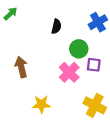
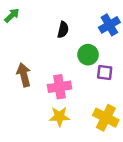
pink cross: (69, 72) -> (59, 87), moved, turned 36
yellow star: (41, 104) -> (59, 116), moved

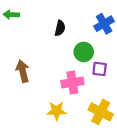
green arrow: (12, 15) -> (11, 15), turned -133
pink cross: (59, 87) -> (72, 83), moved

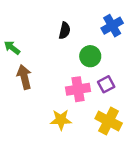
green arrow: (11, 15) -> (12, 48), moved, turned 35
purple square: (100, 69) -> (106, 84), moved, turned -35

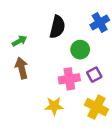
black semicircle: (65, 31) -> (57, 27), size x1.5
green arrow: (12, 48) -> (19, 41), moved, turned 112

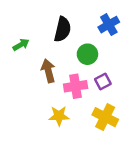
brown arrow: (22, 68) -> (48, 71), moved

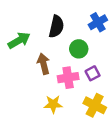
green arrow: (21, 45) -> (19, 40), size x1.5

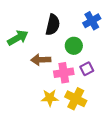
brown arrow: (44, 64) -> (41, 60), turned -78
yellow cross: (95, 105) -> (76, 99), moved

